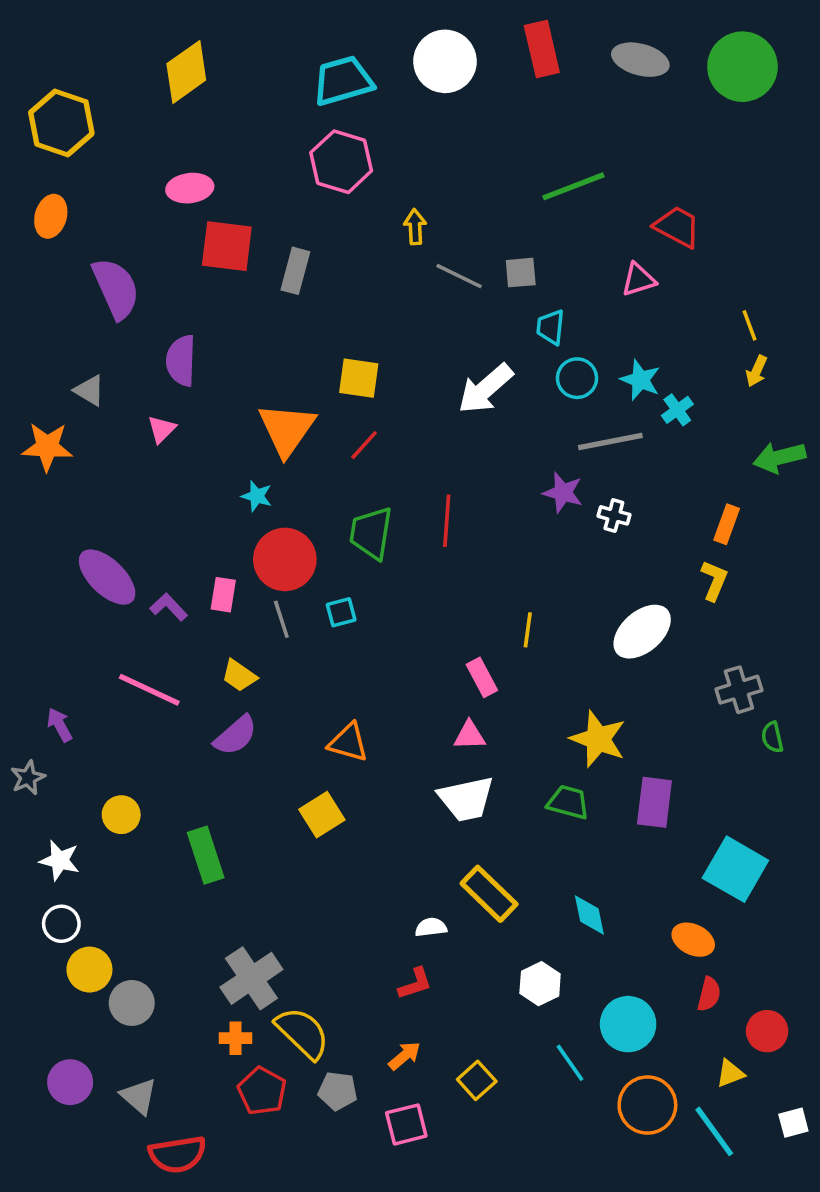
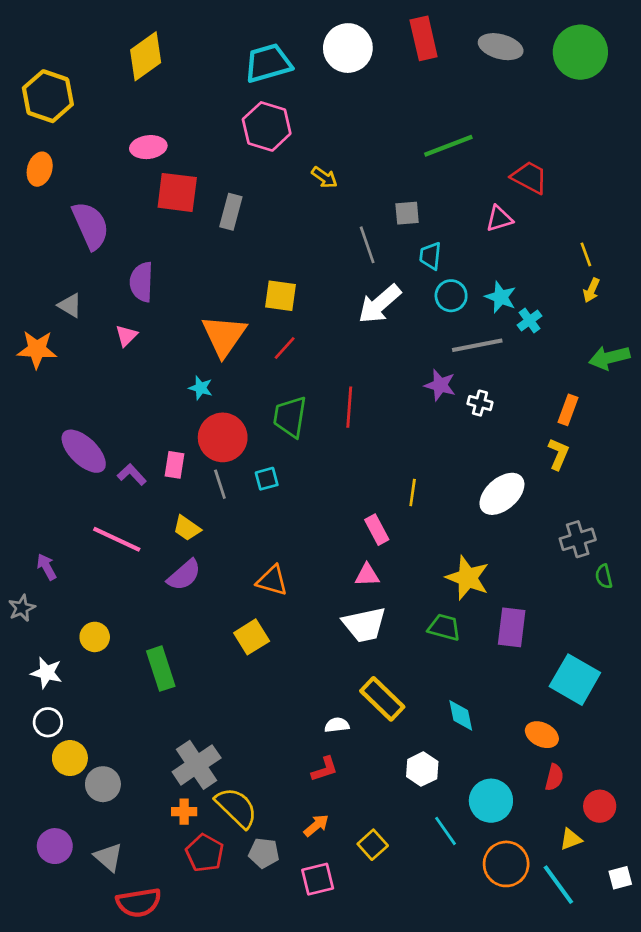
yellow arrow: (415, 227) -> (324, 177), turned 128
gray line: (459, 276) -> (367, 245), moved, turned 45

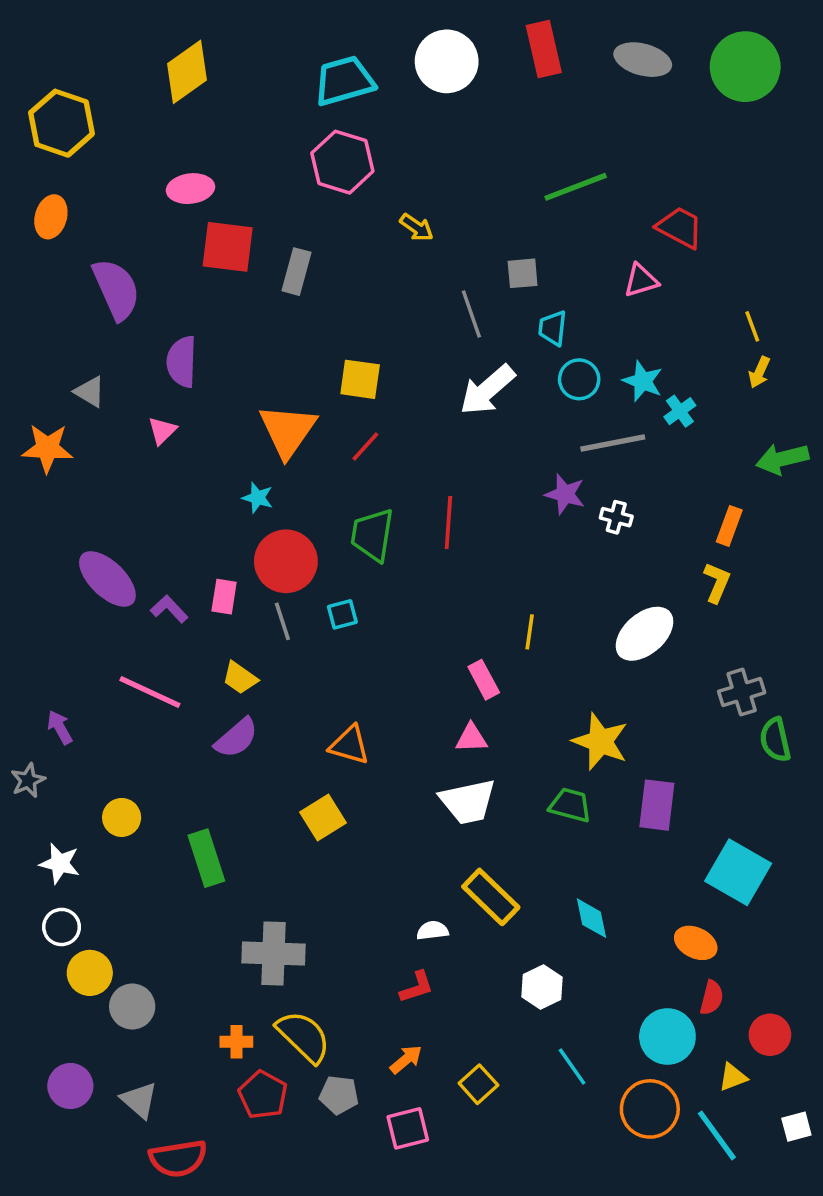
green semicircle: (604, 576) -> (775, 740), size x1.4
gray cross: (197, 765) -> (274, 953), moved, turned 36
cyan circle: (491, 801) -> (667, 1037), moved

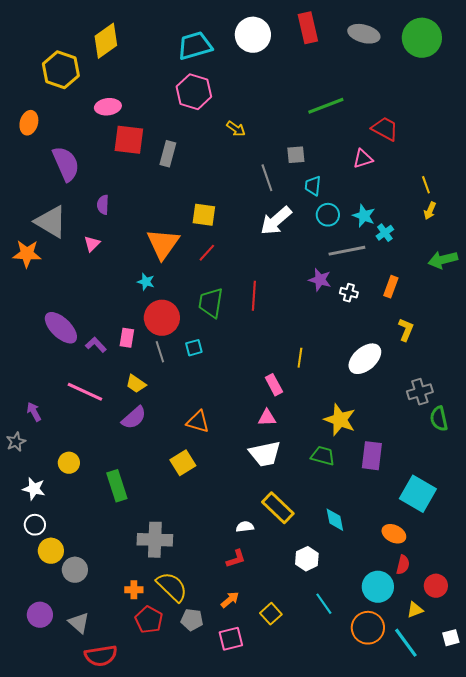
yellow hexagon: (62, 123) -> (61, 70), moved
purple semicircle: (182, 362) -> (103, 205), size x0.7
gray triangle: (90, 392) -> (51, 222), size x1.8
orange rectangle: (729, 526) -> (391, 287), moved

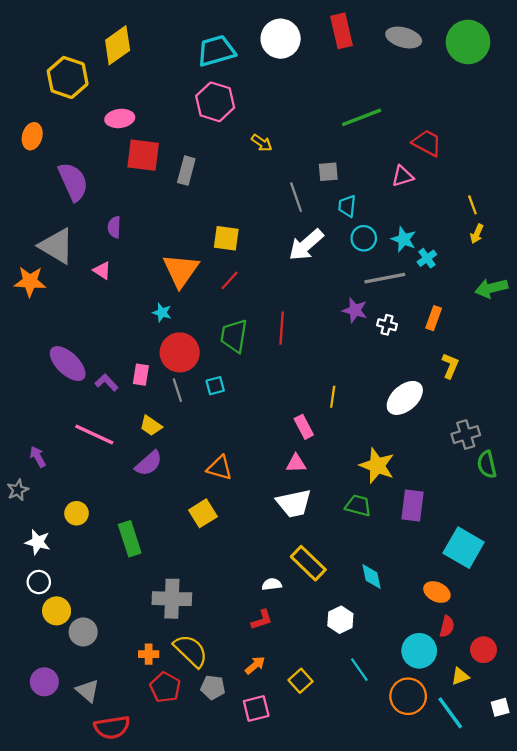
pink triangle: (92, 244) -> (102, 270), turned -42

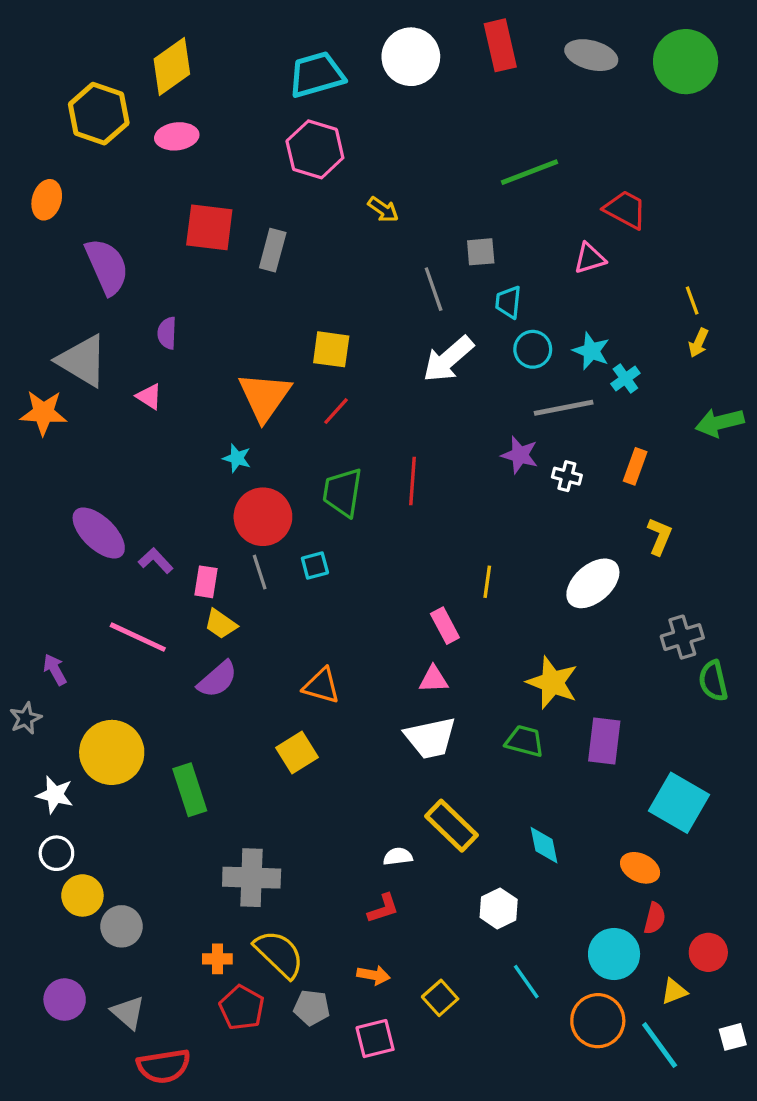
pink ellipse: (120, 118) -> (177, 136), moved
pink rectangle: (141, 375) -> (206, 582), moved
yellow circle: (77, 513) -> (112, 752), size x1.8
orange arrow: (255, 665) -> (373, 975), turned 50

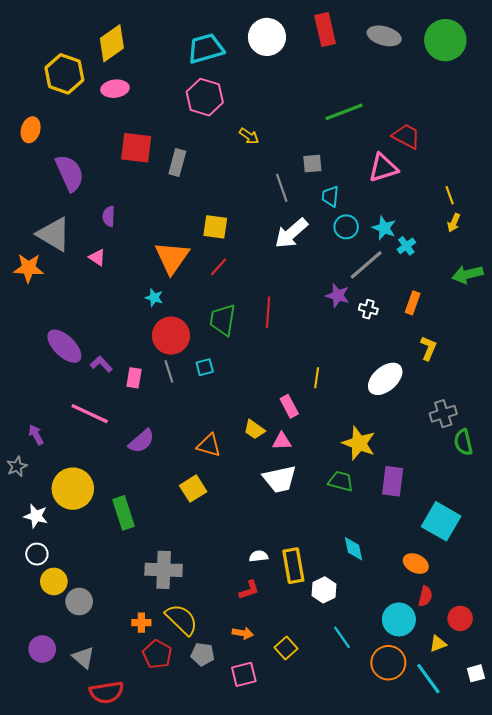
pink triangle: (590, 258) -> (383, 168), size x1.4
gray line: (564, 408) -> (366, 265), turned -30
yellow trapezoid: (221, 624) -> (254, 430), moved
yellow rectangle: (451, 826) -> (293, 566), moved, turned 36

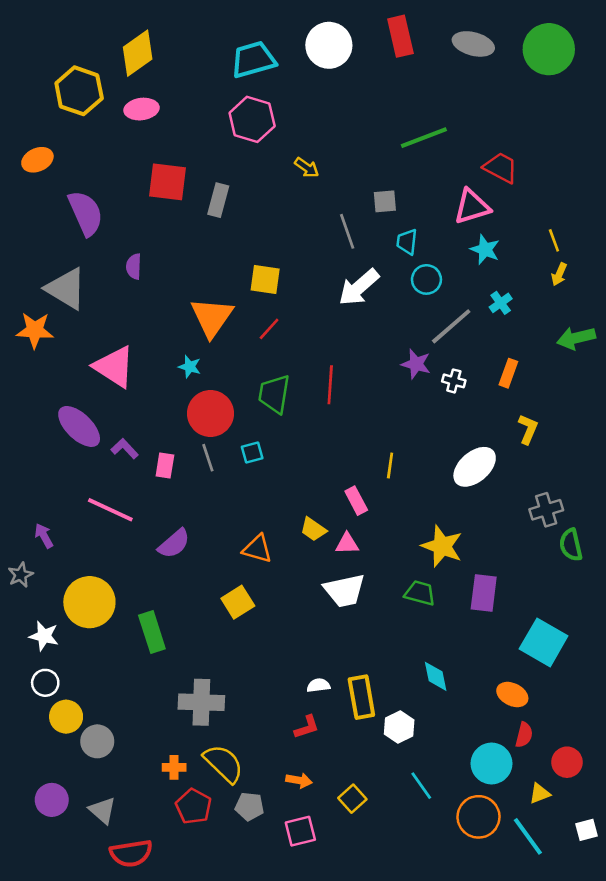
orange ellipse: (31, 130) -> (37, 160), turned 50
cyan star: (384, 228) -> (485, 250), moved
pink triangle: (97, 257) -> (114, 367), moved, size x2.0

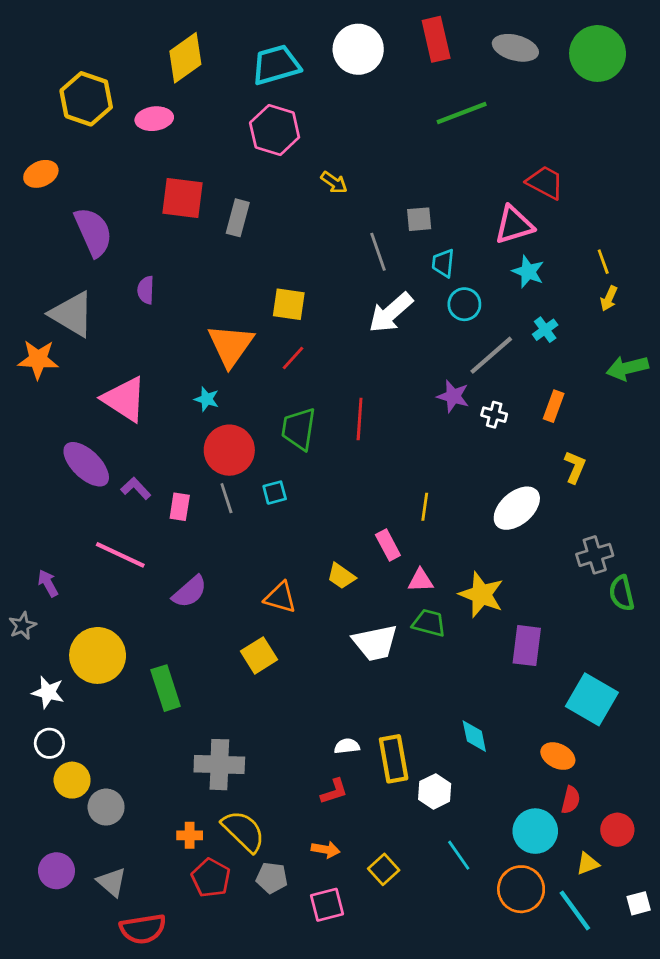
yellow diamond: (138, 53) -> (185, 58), moved
green line: (424, 138) -> (462, 113), moved
pink triangle: (347, 544) -> (420, 580), moved
green trapezoid: (420, 593) -> (429, 623), moved

